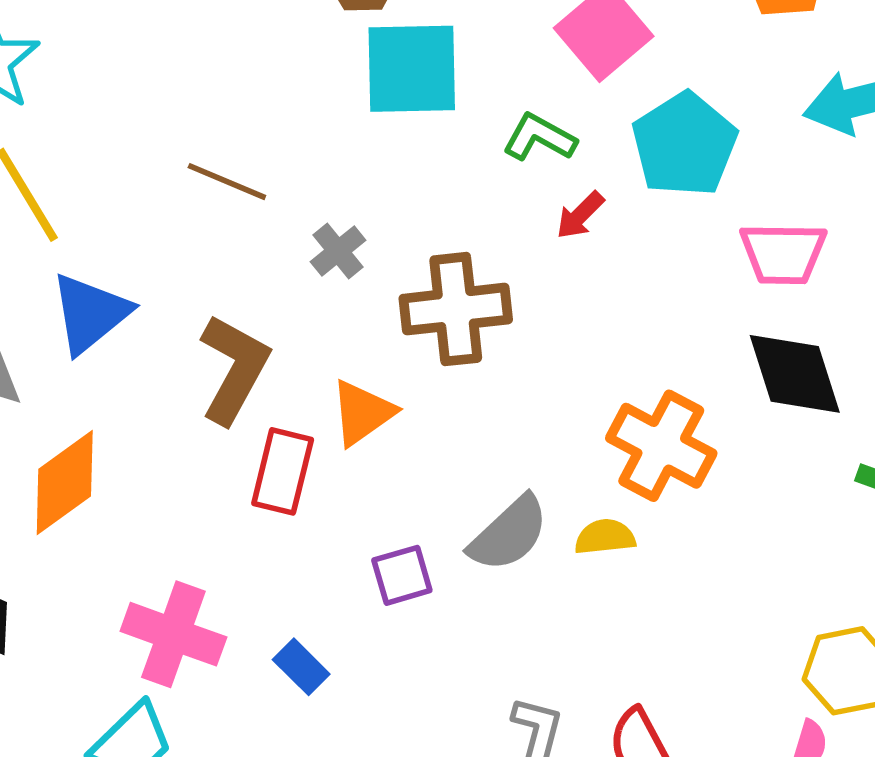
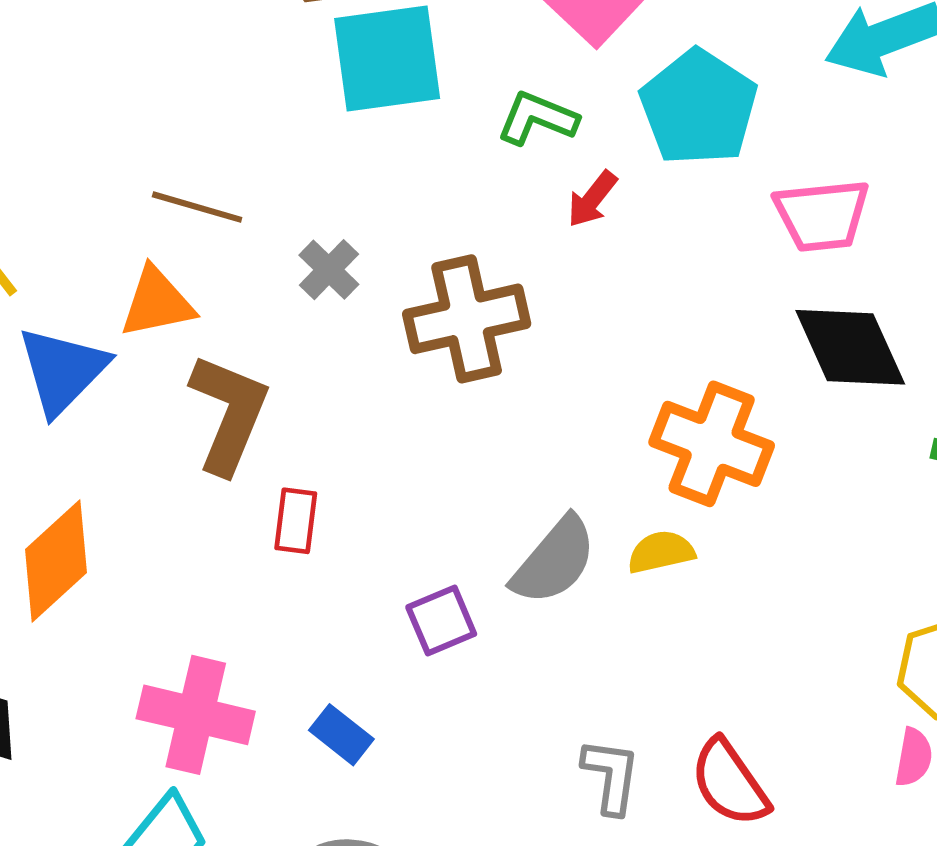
orange triangle: (362, 413) -> (157, 303), moved, turned 30
red rectangle: (283, 471) -> (296, 521), size x0.7

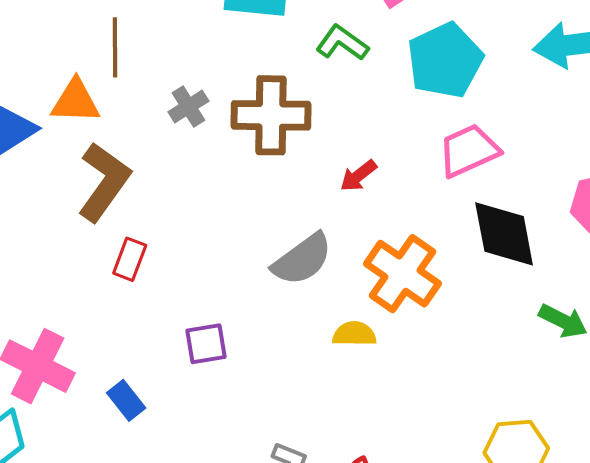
red arrow: (592, 199) -> (358, 176), moved
brown line: (197, 207) -> (115, 47), turned 60
pink trapezoid: (822, 215) -> (469, 151), moved, turned 148
brown cross: (467, 319) -> (271, 115), moved
gray semicircle: (554, 561) -> (302, 259), moved

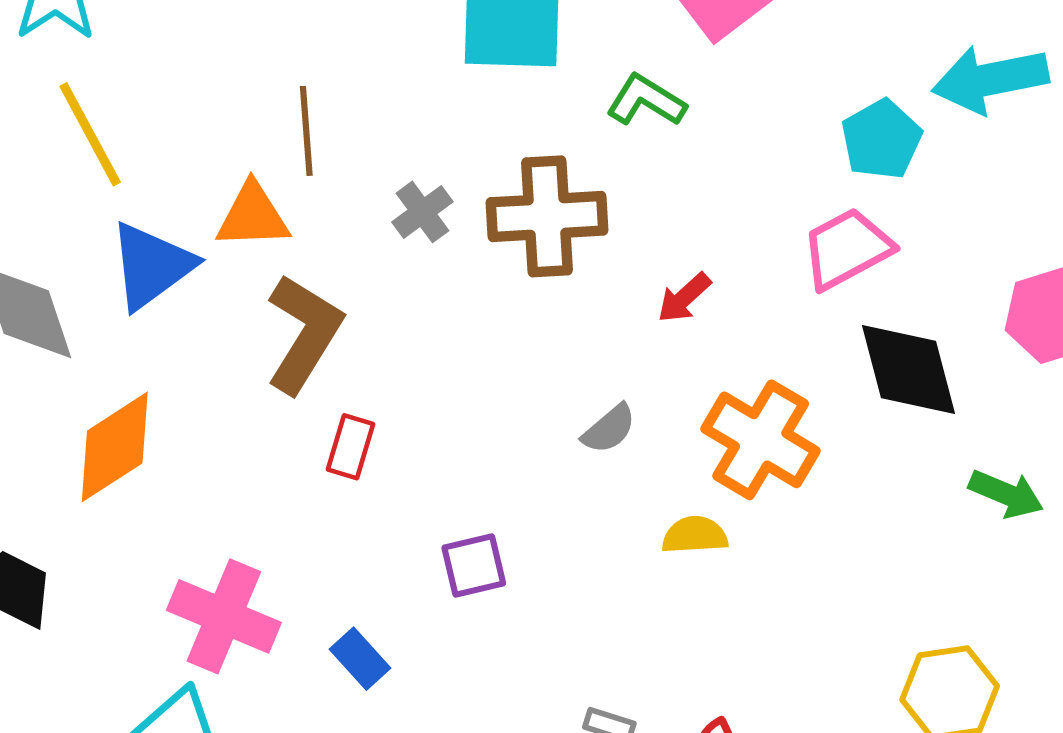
cyan pentagon: (445, 60) -> (881, 139), moved, size x0.7
gray semicircle: (302, 259) -> (609, 429), size x0.6

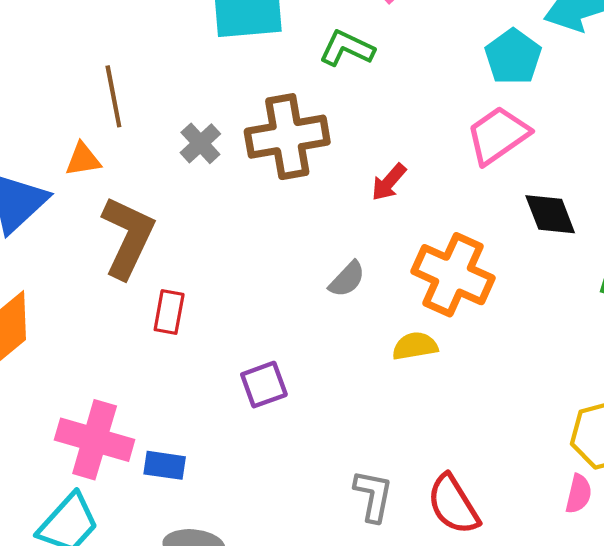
orange triangle: (253, 216) -> (83, 159), size x0.7
black diamond: (909, 370) -> (550, 214), size x0.7
blue rectangle: (360, 659) -> (165, 465), moved, turned -33

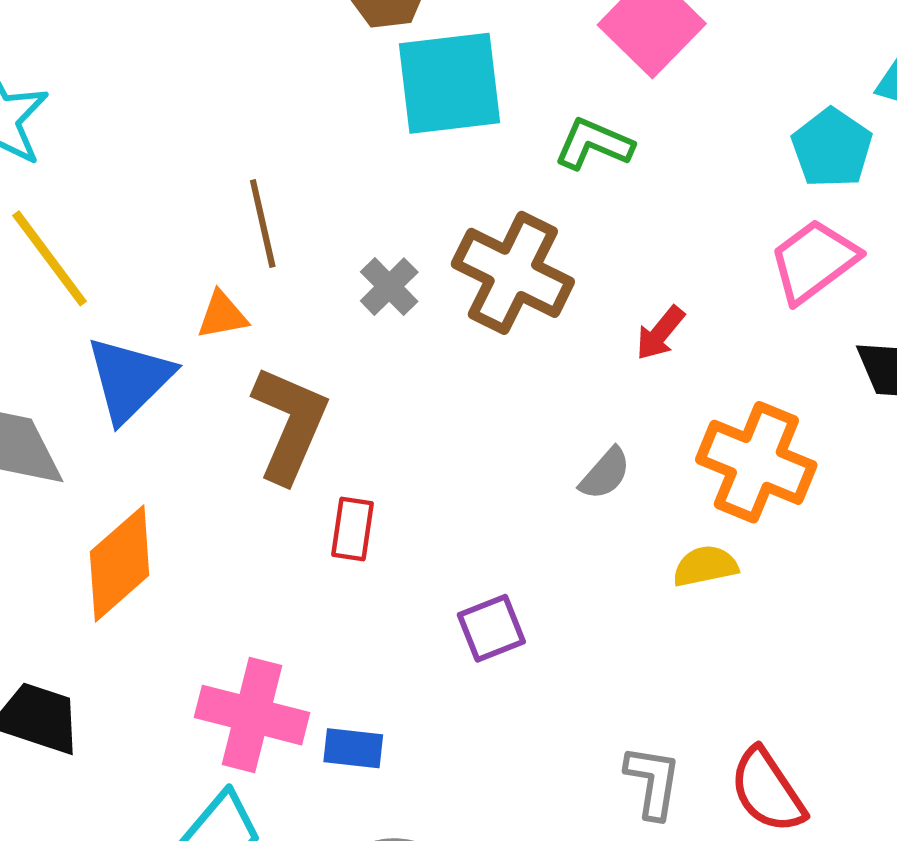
brown cross: (287, 137) -> (513, 273), turned 38

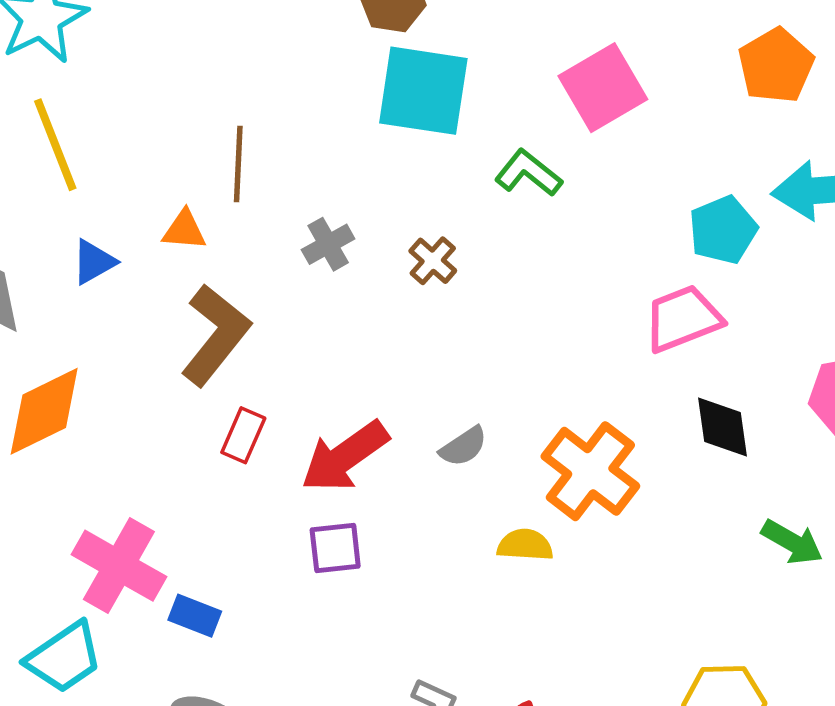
brown cross: (513, 273) -> (433, 261), size x0.5
red arrow: (660, 333) -> (345, 457), moved, size x1.8
blue triangle: (129, 379) -> (94, 262), size x0.6

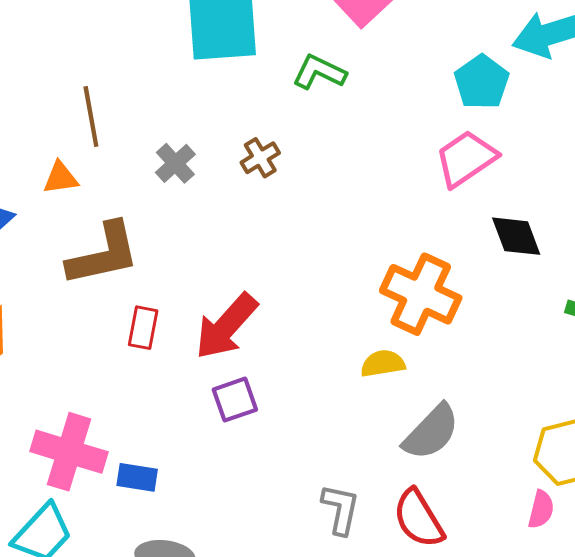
brown cross: (433, 261) -> (260, 158), turned 30
brown L-shape: (215, 335) -> (103, 254), turned 52
gray semicircle: (463, 447) -> (431, 432), moved, size x1.6

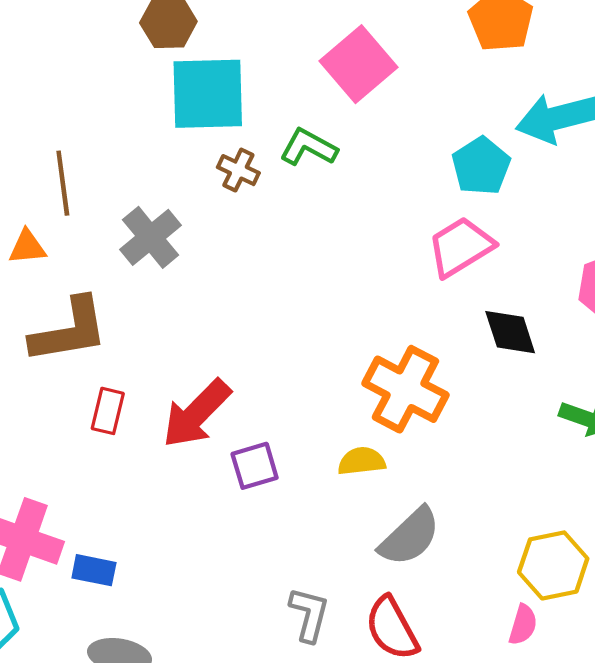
brown cross: (260, 158) -> (238, 170), moved, turned -36
gray cross: (175, 163) -> (151, 237), size x1.4
purple square: (235, 400) -> (255, 466), moved

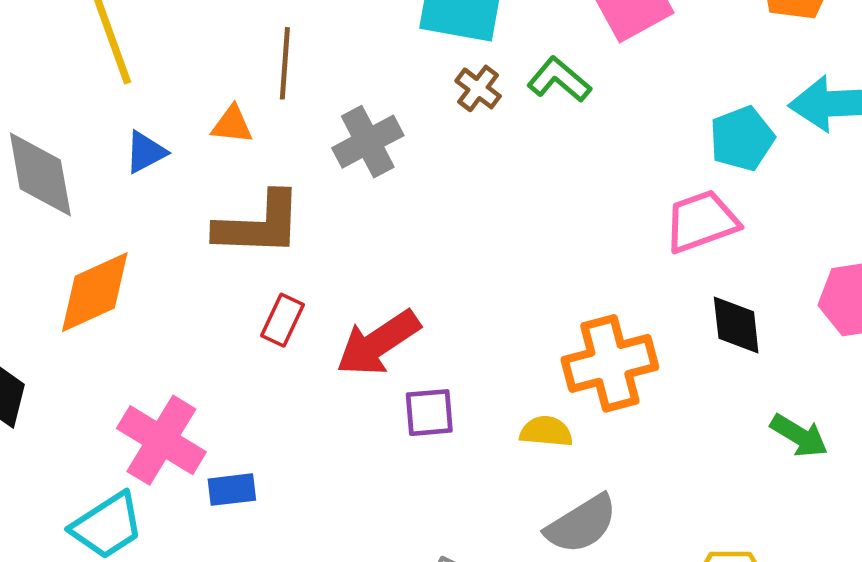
orange cross: (405, 389) -> (610, 363), turned 36
blue rectangle: (94, 570) -> (232, 490), turned -30

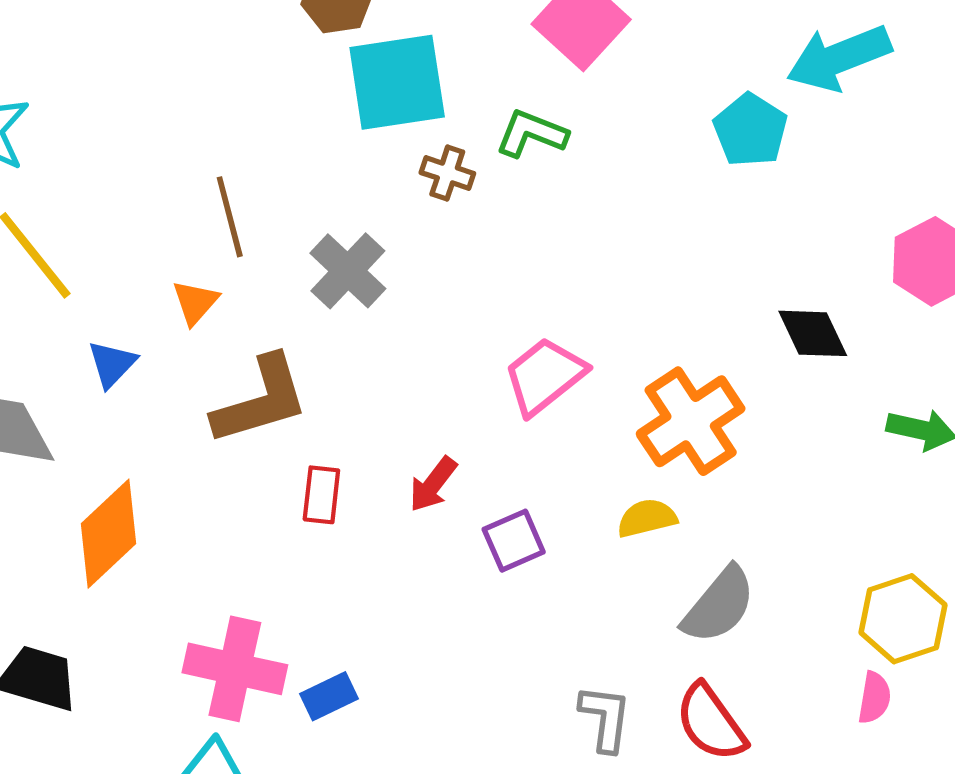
orange triangle: (232, 125) -> (195, 302), turned -36
pink trapezoid: (701, 221) -> (545, 376), moved
red arrow: (378, 343) -> (433, 484), size x0.6

